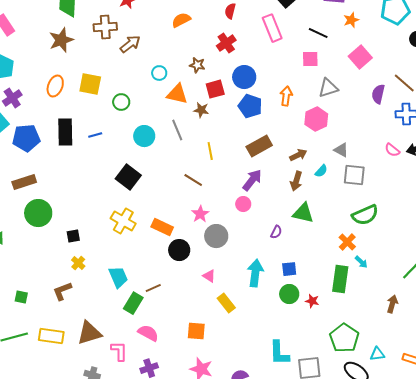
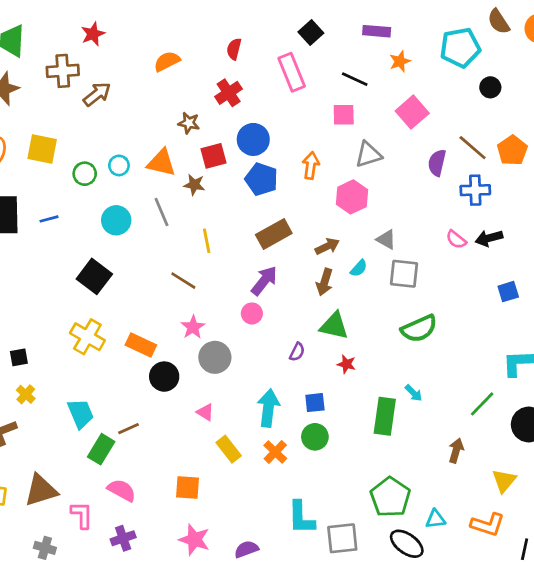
cyan circle: (159, 73) -> (119, 165), moved
orange cross: (347, 242) -> (275, 452), moved
red star: (312, 301) -> (346, 364), moved

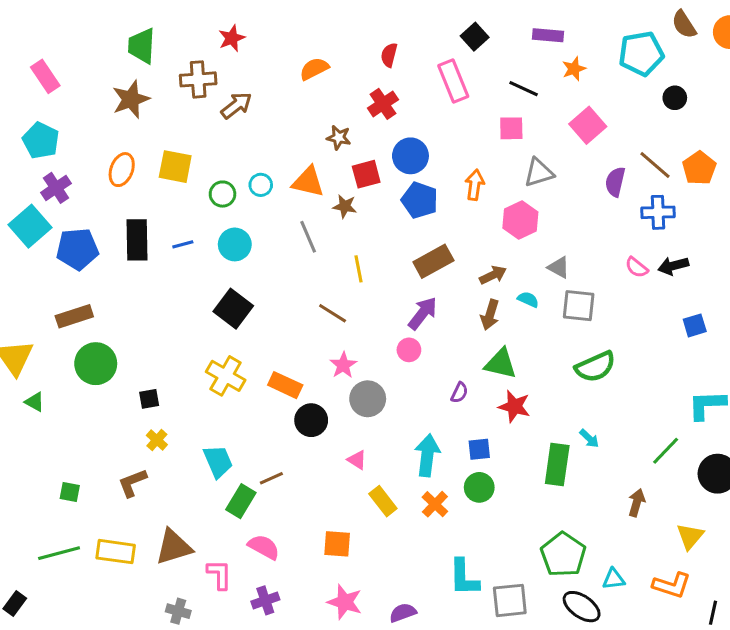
cyan circle: (116, 220) -> (235, 244), moved
cyan semicircle: (359, 268) -> (528, 299), turned -108
red star: (346, 364) -> (514, 406), size x1.5

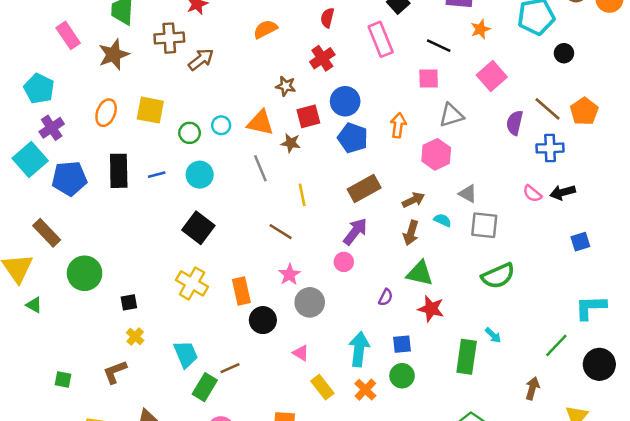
pink rectangle: (45, 76) -> (68, 35), moved
brown rectangle: (74, 316) -> (47, 233), moved, turned 64
orange rectangle: (285, 385) -> (241, 291), turned 52

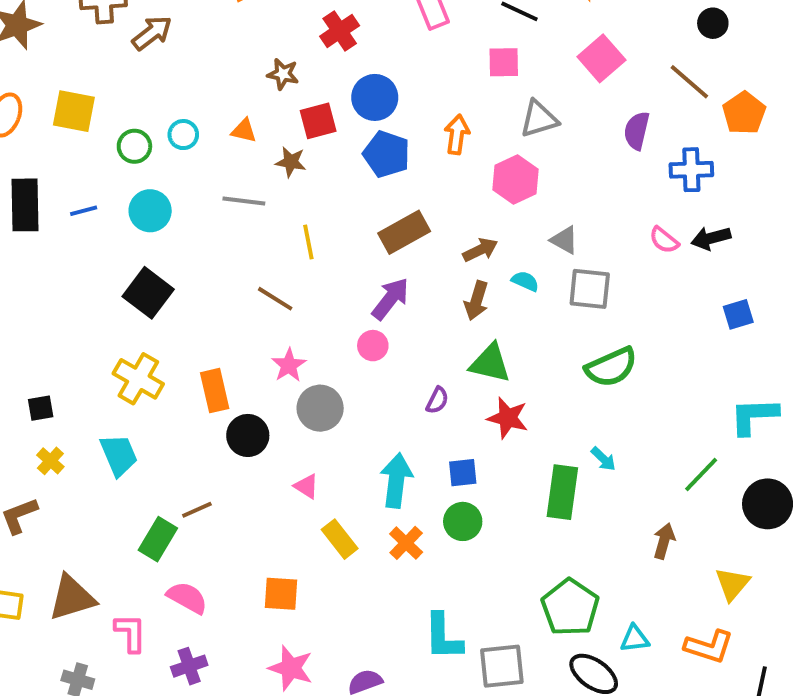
brown line: (547, 109) -> (689, 82), moved
orange triangle: (260, 123) -> (244, 131), size x0.6
gray line: (260, 168) -> (244, 201), turned -60
cyan trapezoid: (186, 354) -> (119, 455), moved

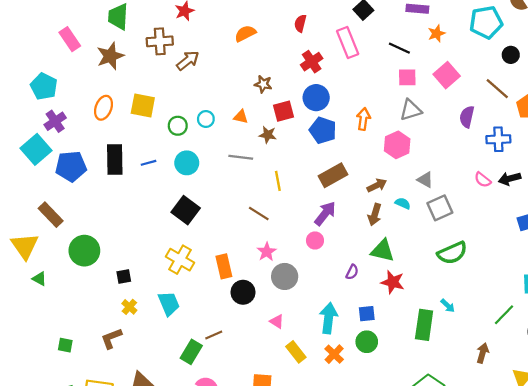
red cross: (340, 31) -> (312, 62), moved
pink square: (504, 62) -> (407, 77), moved
gray square: (590, 289) -> (440, 208), turned -30

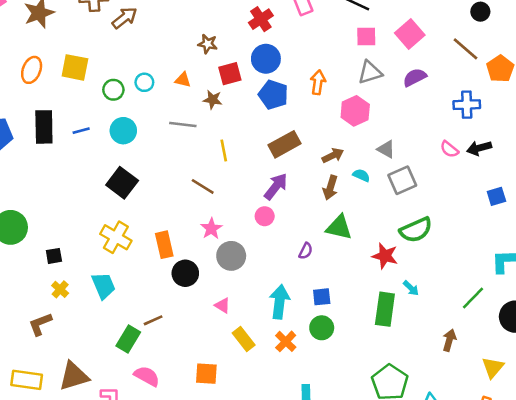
purple semicircle: (467, 117) -> (415, 77), moved, turned 50
red star: (393, 282) -> (385, 256), moved

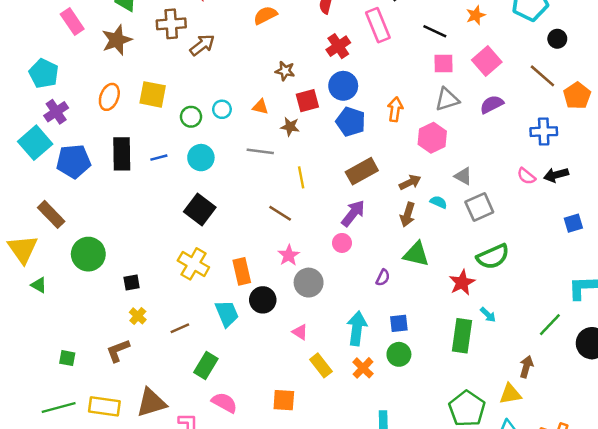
red star: (385, 256) -> (462, 283), turned 30
cyan trapezoid: (103, 286) -> (227, 313), moved
brown line: (153, 320) -> (180, 328), moved
yellow triangle: (493, 367) -> (510, 394), moved, turned 40

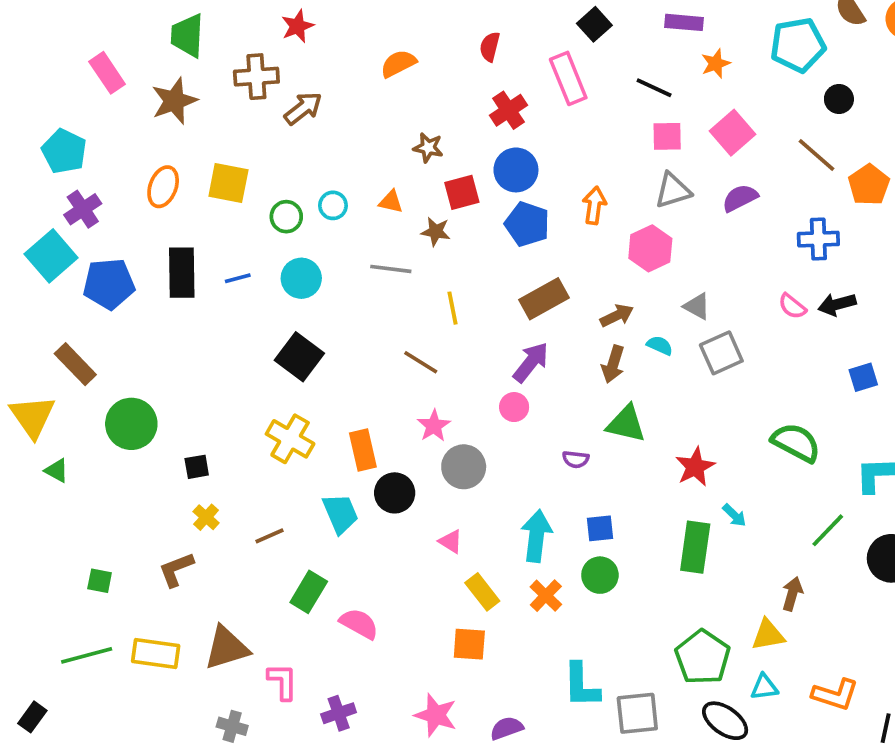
green semicircle: (493, 257) -> (796, 443), moved, turned -128
purple semicircle: (383, 278) -> (576, 459), turned 70
orange square: (284, 400) -> (469, 644), moved
pink semicircle: (224, 403) -> (359, 624), moved

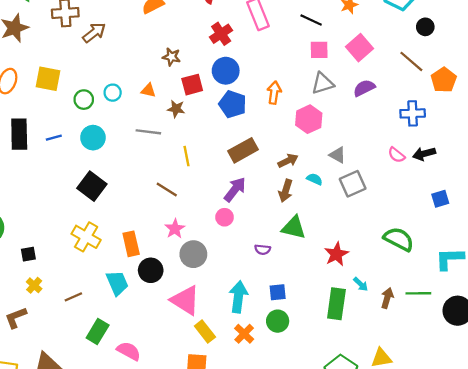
green line: (828, 530) -> (418, 293), turned 45
pink triangle: (451, 541) -> (185, 300), size x2.0
brown arrow: (792, 594) -> (387, 298), moved

